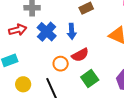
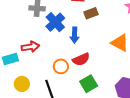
red arrow: (18, 30) -> (30, 47), moved
blue cross: (47, 32) -> (55, 22), moved

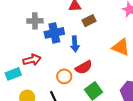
blue cross: (55, 22) -> (54, 33), turned 36

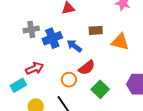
brown rectangle: (89, 21) -> (96, 30), moved, turned 32
blue arrow: (75, 44) -> (74, 46), turned 140

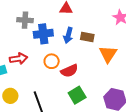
orange triangle: (120, 42) -> (108, 54), turned 36
blue arrow: (74, 46) -> (68, 35), moved, turned -126
orange circle: (69, 80) -> (52, 61), moved

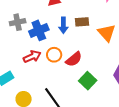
red arrow: (19, 59) -> (32, 57), moved

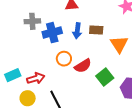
red arrow: (32, 57) -> (36, 78), moved
green square: (88, 81) -> (105, 77), moved

